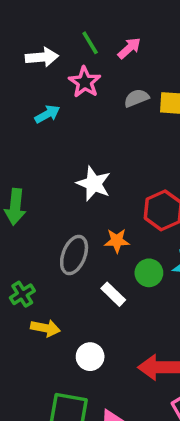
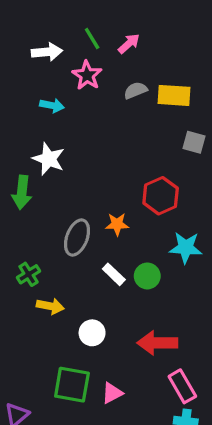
cyan arrow: (47, 114) -> (52, 105), turned 40
white star: (94, 184) -> (49, 159), moved
green circle: (149, 273) -> (147, 276), moved

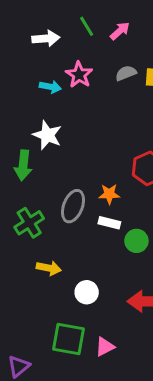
pink star: (87, 75) -> (79, 75), moved
green cross: (29, 274) -> (29, 223), moved, size x1.4
white rectangle: (114, 274) -> (109, 223), moved, turned -30

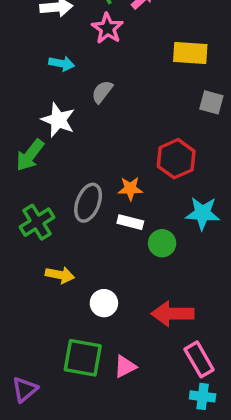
gray semicircle: (126, 73) -> (102, 92), moved, turned -30
pink star: (79, 75) -> (107, 28), moved
green arrow: (23, 165) -> (30, 155), turned 32

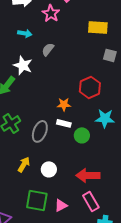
gray ellipse: (88, 203) -> (40, 131), moved
yellow arrow: (60, 275) -> (24, 164), moved, turned -70
pink rectangle: (199, 359) -> (91, 201), moved

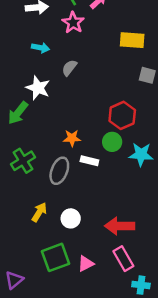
orange star: (64, 104) -> (72, 138), moved
green circle: (82, 135) -> (112, 142), moved
green square: (37, 200) -> (56, 257), turned -30

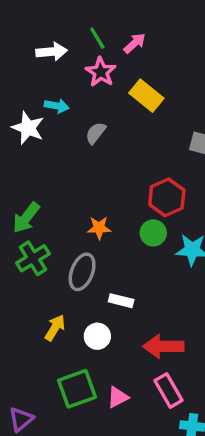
yellow rectangle: (132, 40) -> (146, 96), moved, turned 35
white star: (38, 88) -> (28, 128), moved
green arrow: (18, 113) -> (26, 218), moved
white rectangle: (89, 161) -> (121, 301), moved

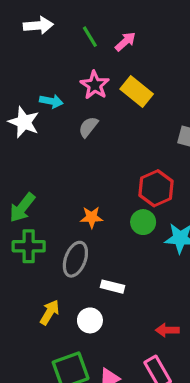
white arrow: (52, 52) -> (38, 25), moved
pink star: (101, 72) -> (95, 85), moved
green cross: (33, 258) -> (29, 246), turned 32
red arrow: (163, 346) -> (167, 330), moved, size x0.6

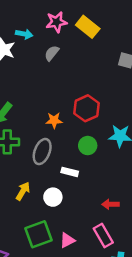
pink star: (95, 85) -> (57, 22), turned 30
red hexagon: (156, 188) -> (86, 108), moved
green circle: (143, 222) -> (88, 146), moved

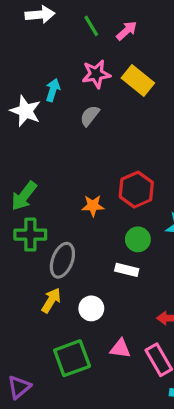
cyan arrow: (24, 34) -> (53, 90), turned -84
gray ellipse: (42, 152) -> (62, 260), moved
white rectangle: (70, 172) -> (127, 270), moved
pink triangle: (67, 240) -> (120, 349), moved, turned 35

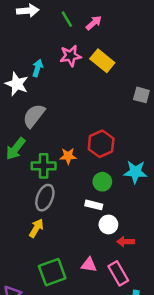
gray semicircle: (90, 116) -> (34, 116), moved, size x1.5
green cross: (30, 235) -> (44, 166), moved
white circle: (91, 308) -> (108, 224), moved

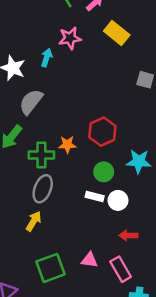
yellow rectangle: (102, 61) -> (117, 33), moved
cyan arrow: (38, 68) -> (47, 58), moved
white circle: (108, 224) -> (118, 200), moved

